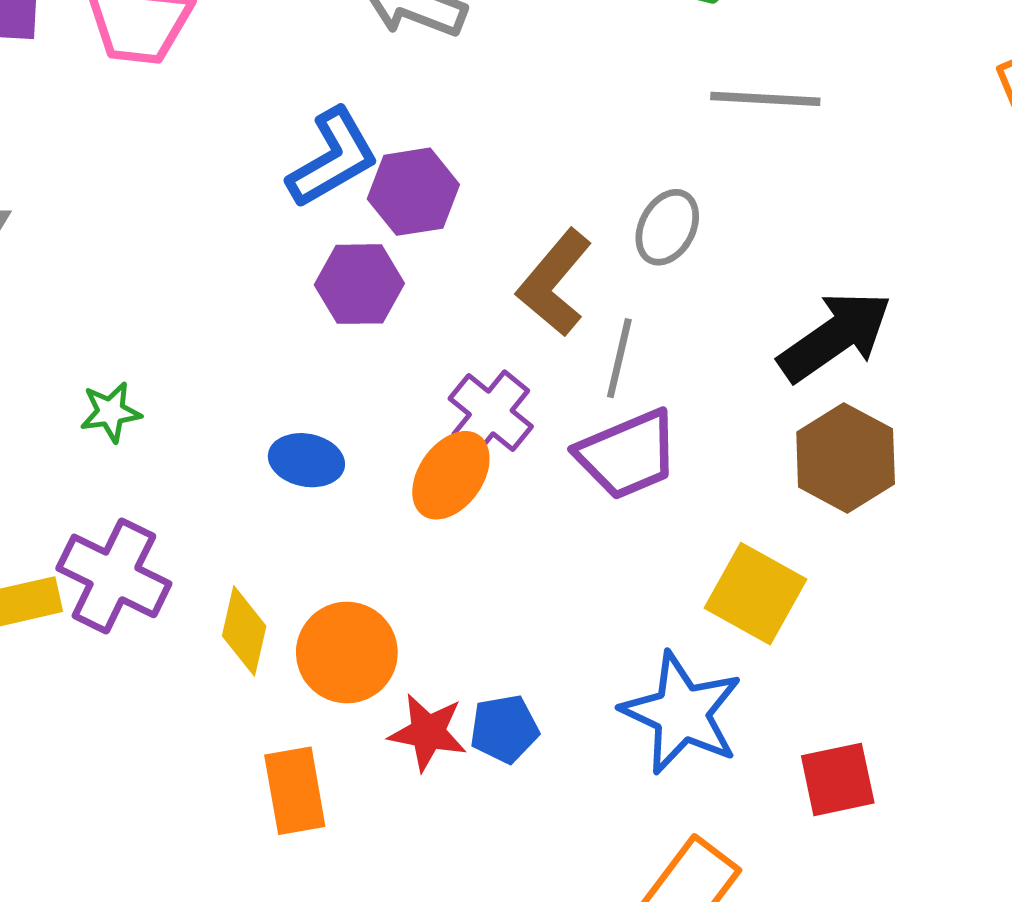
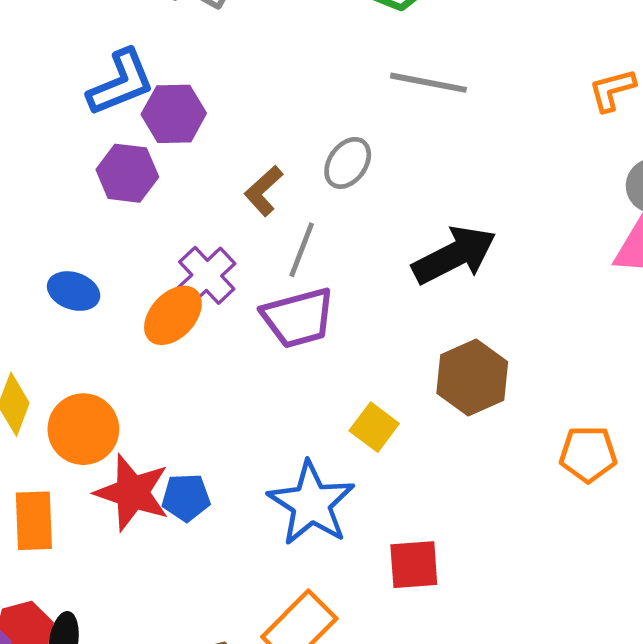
brown L-shape: (554, 283) -> (264, 191), size x0.7
brown hexagon: (846, 458) -> (472, 378), moved
yellow square: (755, 594) -> (374, 427), size x0.7
red star: (428, 732) -> (132, 493), size x1.4

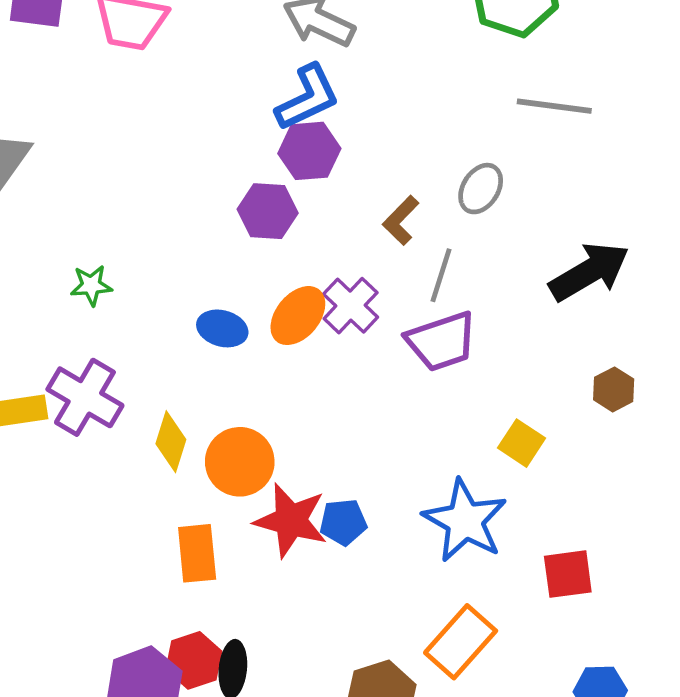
blue L-shape: (121, 83) -> (307, 98), moved
orange ellipse: (173, 315) -> (298, 316), moved
brown hexagon: (472, 378) -> (614, 389), size x0.6

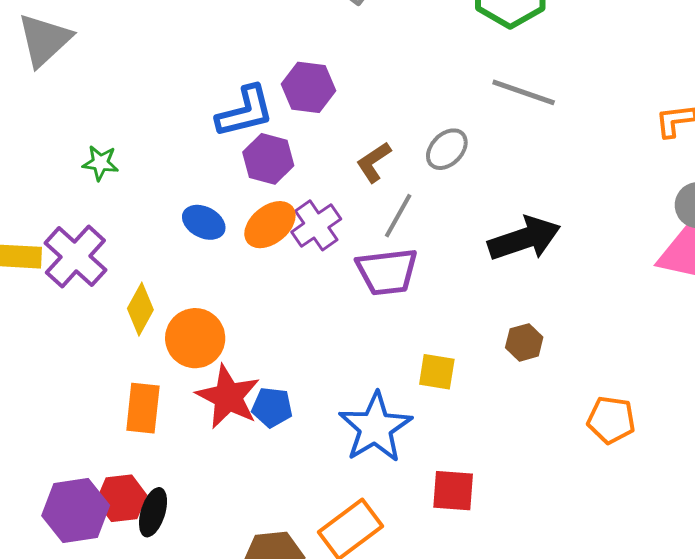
blue L-shape: (307, 98) -> (245, 112), moved
purple hexagon: (268, 211) -> (268, 159), moved
yellow square: (522, 443) -> (437, 372), turned -36

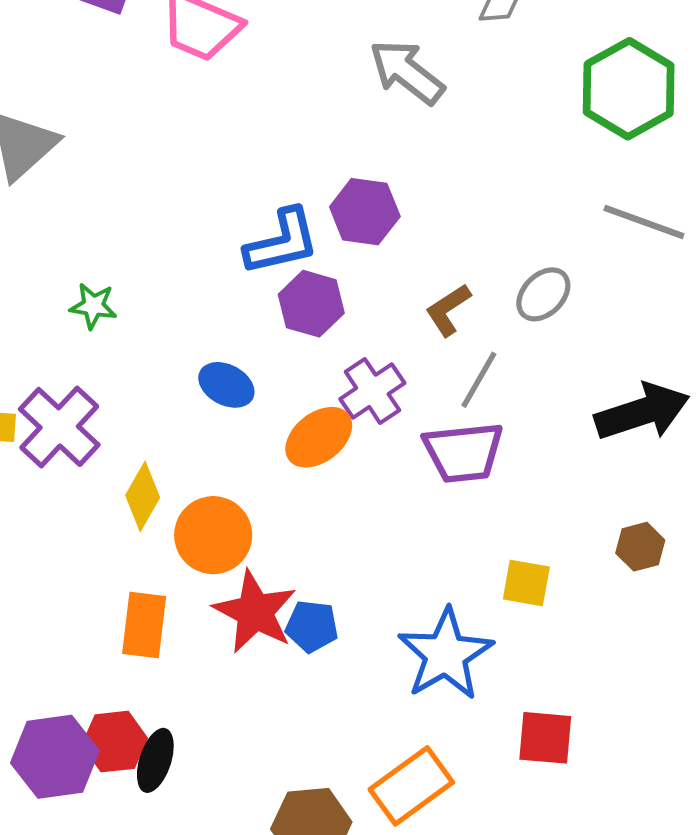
orange ellipse: (270, 225) -> (319, 437), moved

